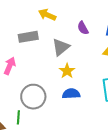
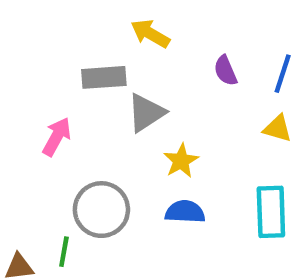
gray triangle: (61, 47) -> (146, 113), moved

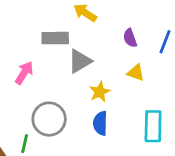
yellow triangle: (278, 128) -> (136, 73), moved
blue semicircle: (185, 212) -> (100, 123), turned -95

